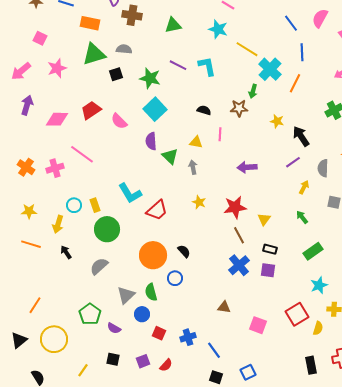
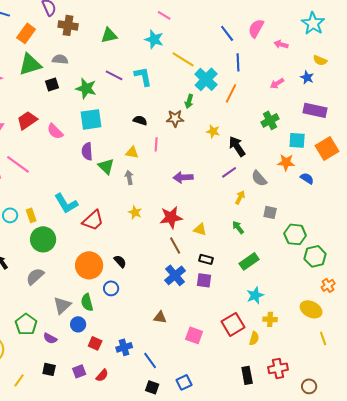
orange rectangle: (90, 23) -> (26, 33), turned -66
cyan square: (155, 109) -> (91, 119), turned 35
gray semicircle: (323, 168) -> (259, 178), turned -42
yellow triangle: (264, 219) -> (200, 229), turned -48

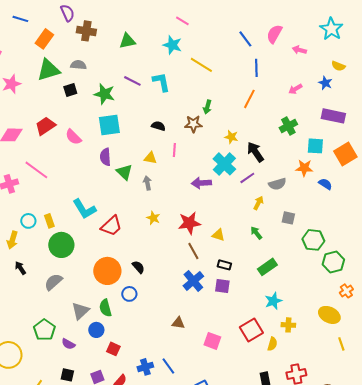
cyan cross: (206, 79) -> (224, 164), moved
gray semicircle: (259, 178) -> (277, 184), turned -66
blue cross: (124, 347) -> (145, 367), moved

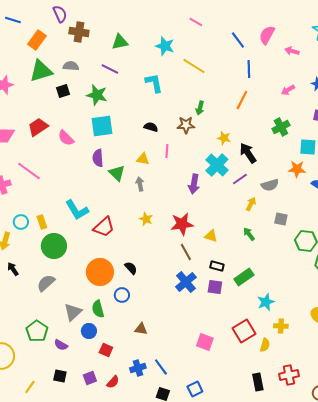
pink line: (182, 21) -> (196, 22), moved
purple line: (132, 81) -> (110, 69), moved
purple arrow: (201, 183) -> (194, 184), turned -78
green rectangle: (267, 267) -> (244, 277), moved
brown triangle: (178, 323) -> (141, 329), moved

